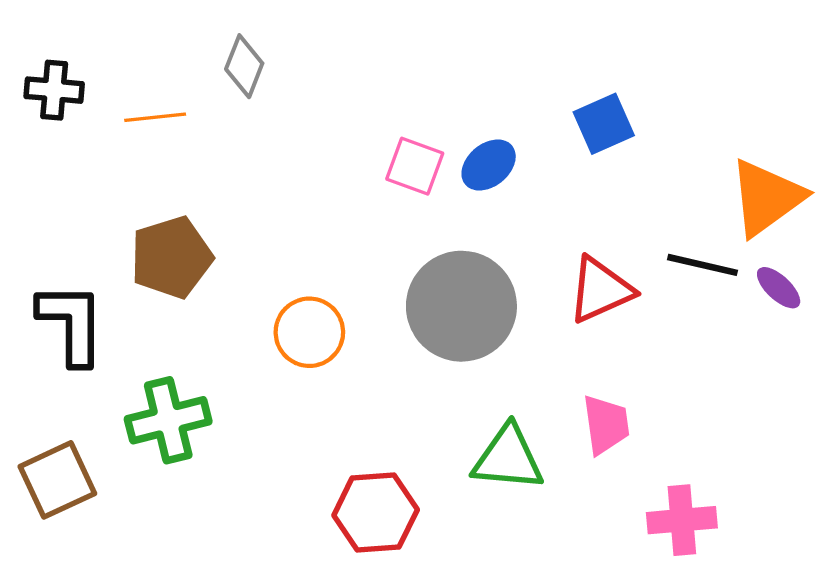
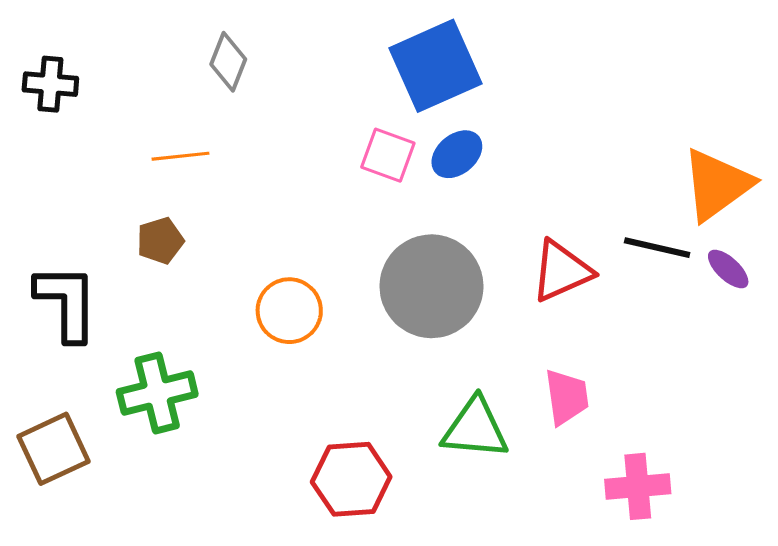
orange line: (155, 117) -> (181, 156), moved
blue square: (604, 124) -> (436, 66), moved, size x1.6
brown pentagon: (171, 257) -> (160, 241), size x0.6

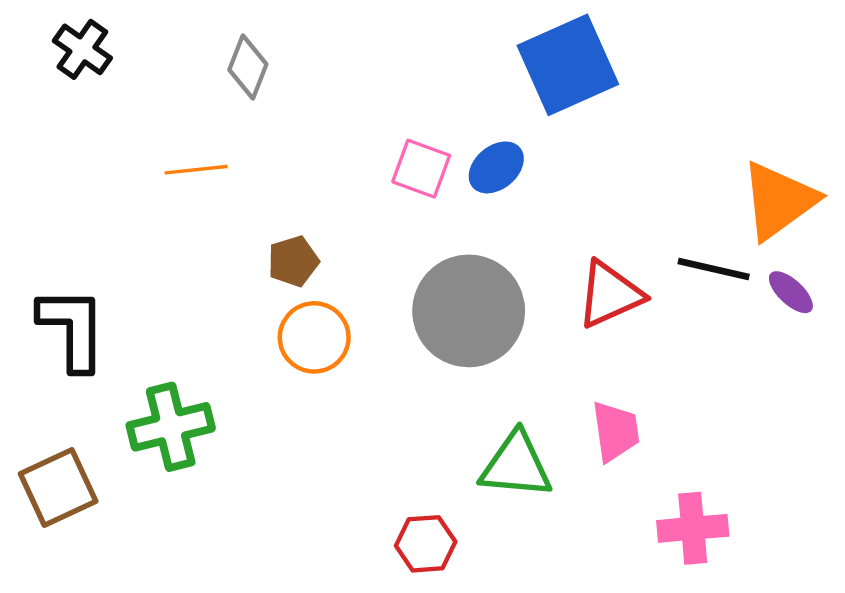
blue square: (436, 66) -> (568, 65), moved
black cross: (50, 84) -> (82, 49), moved, turned 30
brown pentagon: (160, 241) -> (293, 261), moved
red hexagon: (351, 479) -> (426, 544), moved, size x0.7

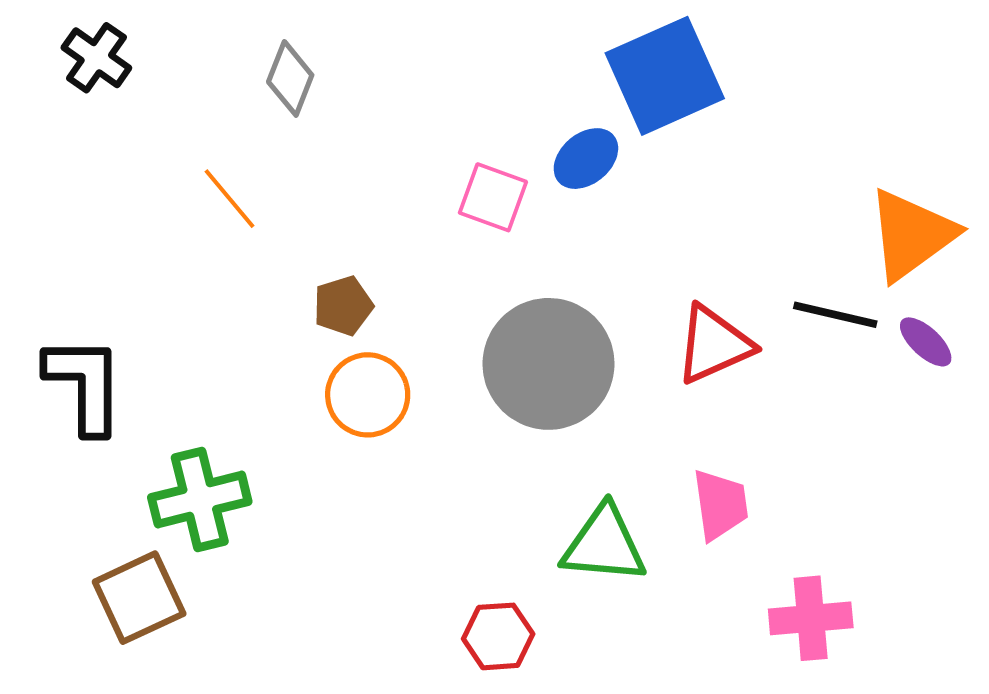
blue ellipse: (496, 167) -> (586, 159), moved
orange line: (196, 170) -> (229, 199), turned 56
brown square: (58, 488) -> (139, 598), moved

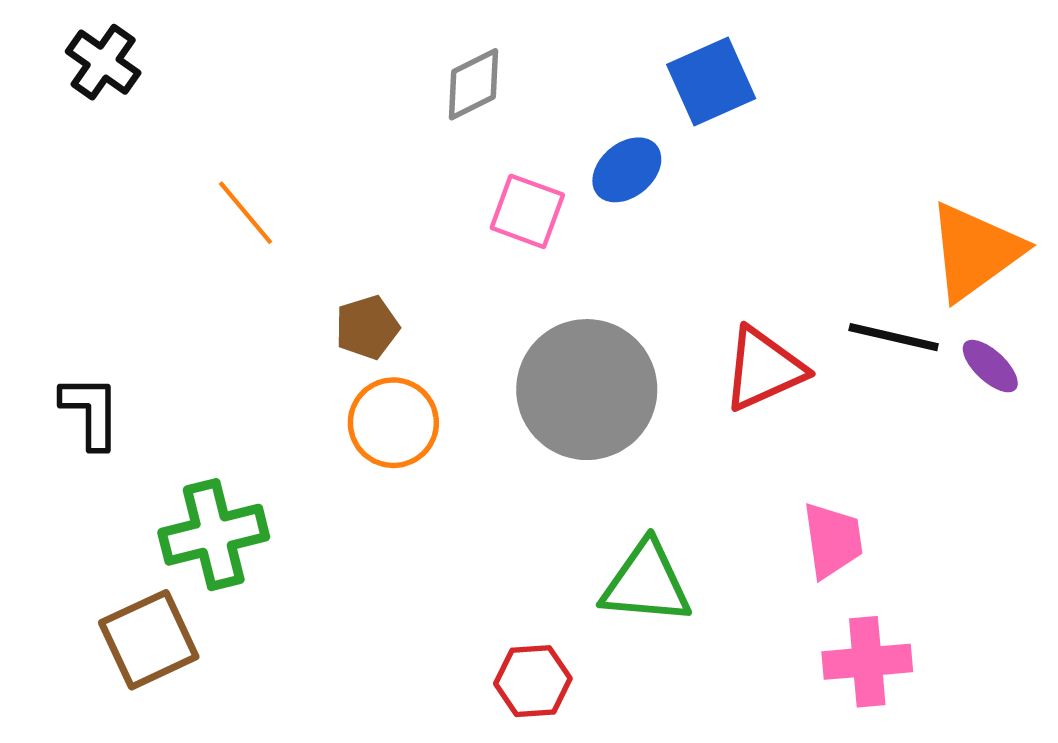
blue square: (665, 76) -> (711, 81), size x0.7
gray diamond: (290, 78) -> (473, 84), moved, turned 42
black L-shape: (85, 385) -> (91, 412), size x0.7
pink trapezoid: (720, 505) -> (833, 540), moved

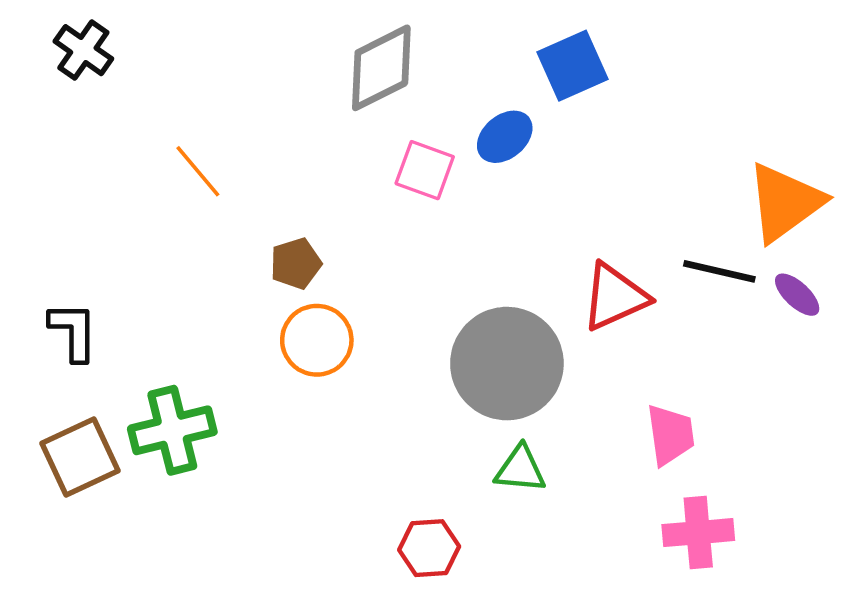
gray diamond: (473, 84) -> (381, 68), size x1.5
gray circle: (587, 390) -> (507, 364), moved
green triangle: (646, 583) -> (520, 469), size x0.7
brown square: (149, 640) -> (80, 457), moved

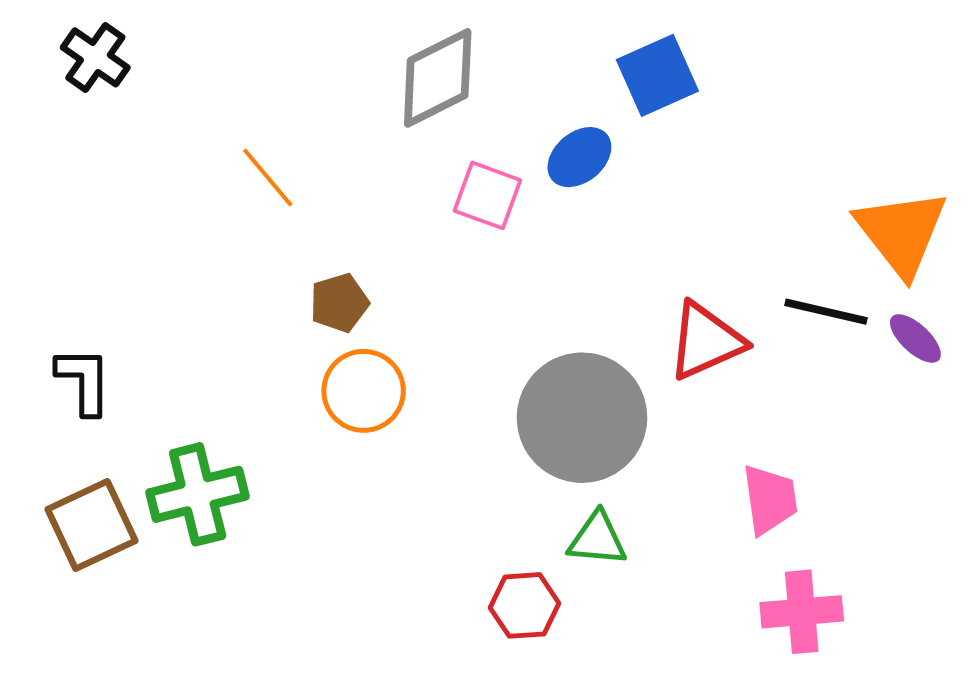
orange line: (198, 171) -> (268, 178), moved
orange triangle: (785, 202) -> (901, 232), turned -32
red hexagon: (429, 548) -> (525, 605), moved

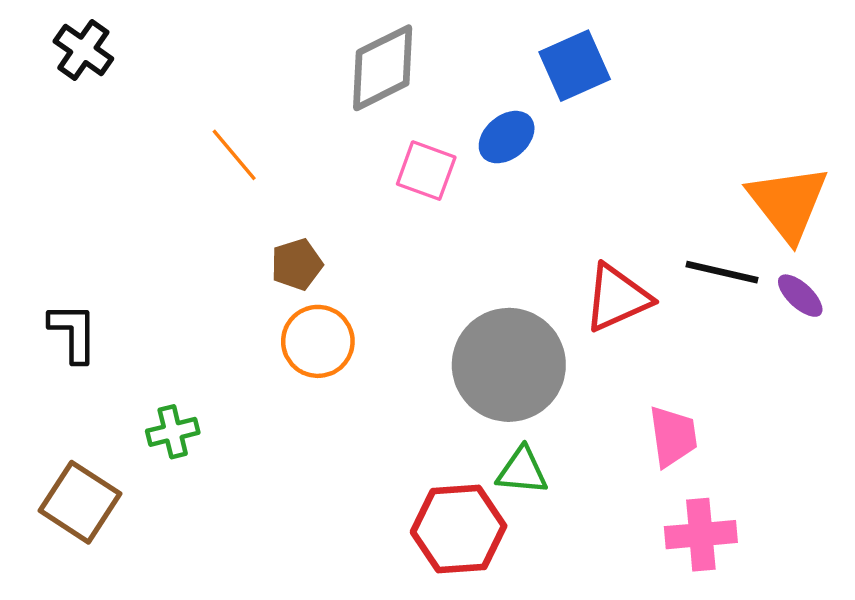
green cross: (198, 494) -> (173, 432), size x0.6
brown square: (92, 525) -> (80, 502), moved, turned -32
red hexagon: (525, 605) -> (459, 529), size x1.5

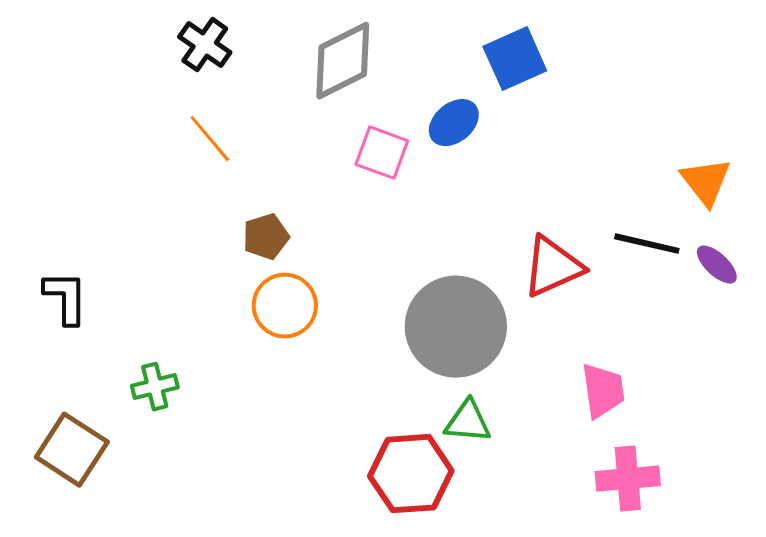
black cross: (83, 50) -> (205, 45), moved
orange triangle: (788, 203) -> (706, 182), size x0.7

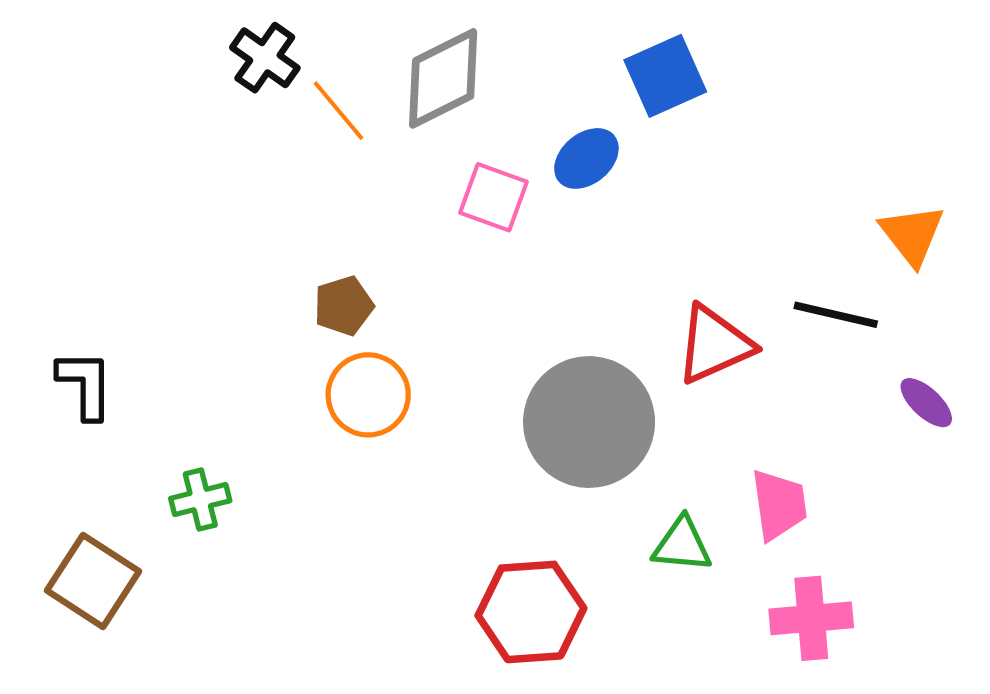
orange line: (210, 139) -> (338, 111), moved
purple ellipse: (717, 265) -> (926, 403), moved
green triangle: (468, 422) -> (682, 545), moved

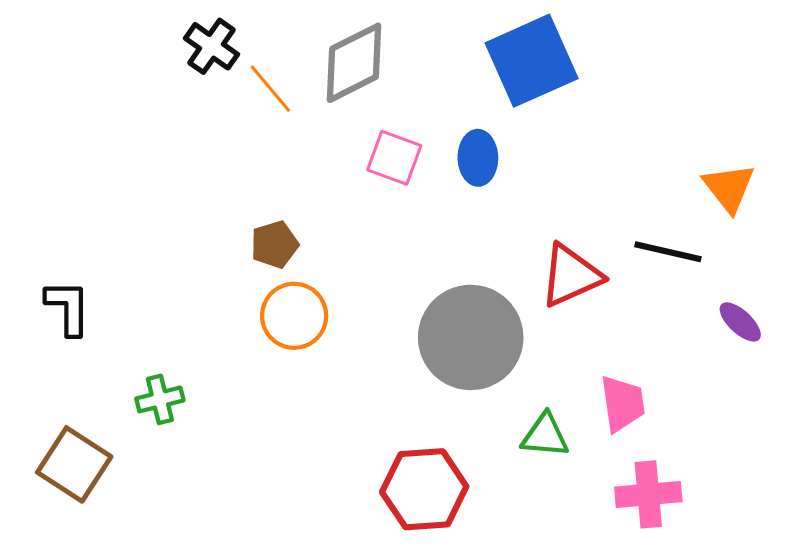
blue square: (665, 76) -> (532, 61), size x1.4
blue ellipse: (586, 158) -> (478, 158), moved, turned -51

